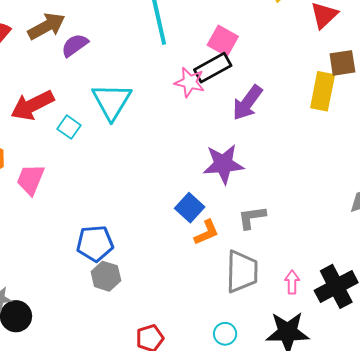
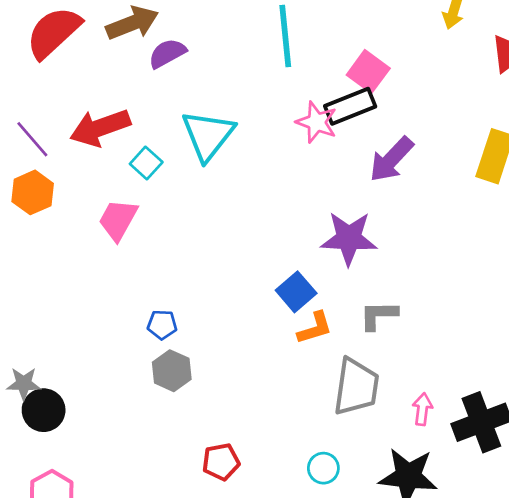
pink trapezoid: (30, 179) -> (118, 220), moved
blue pentagon: (95, 243) -> (162, 325), size x0.6

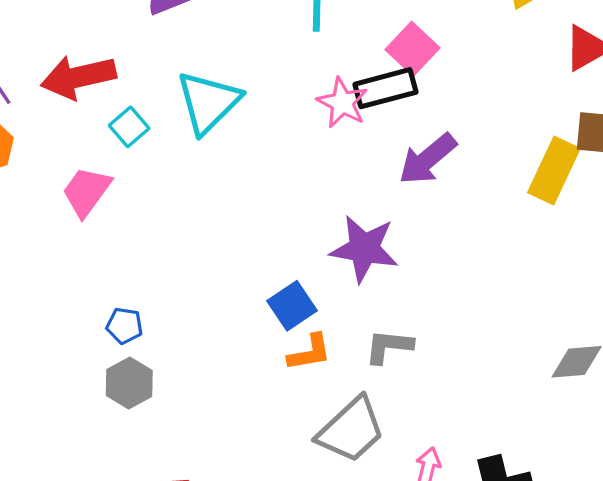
gray trapezoid: (356, 387) -> (351, 430), turned 32

